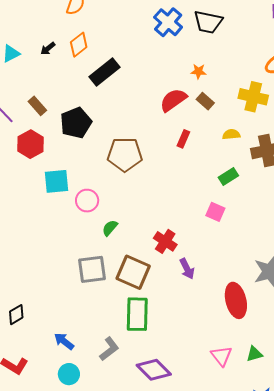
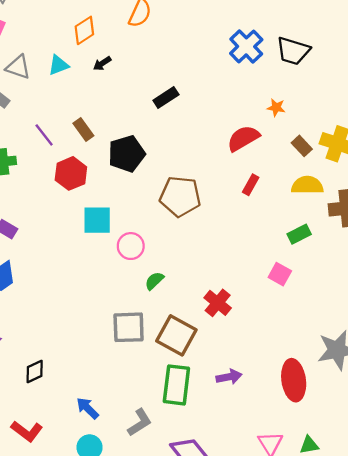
orange diamond: (79, 45) -> (84, 30), moved
black rectangle: (104, 72) -> (166, 97), size x0.7
brown rectangle: (205, 101) -> (302, 146), moved
yellow semicircle: (231, 134) -> (307, 185), size x1.5
purple arrow: (187, 269) -> (229, 377), moved, turned -80

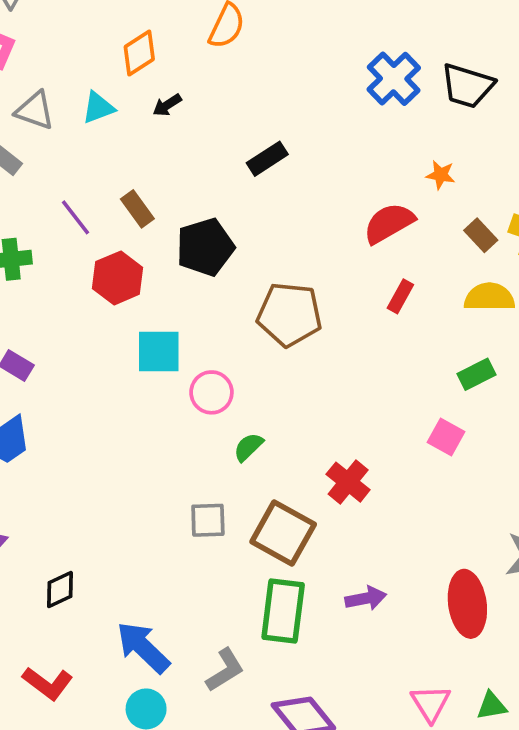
gray square: (129, 327) -> (208, 520), size x0.7
blue arrow: (88, 408) -> (143, 647), size x1.5

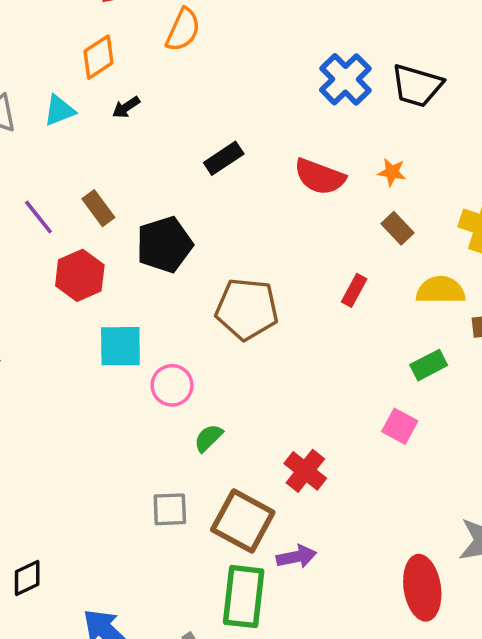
red semicircle: (389, 223) -> (320, 177), moved, turned -129
brown rectangle: (481, 235) -> (397, 228), moved
purple arrow: (366, 598) -> (296, 557), moved

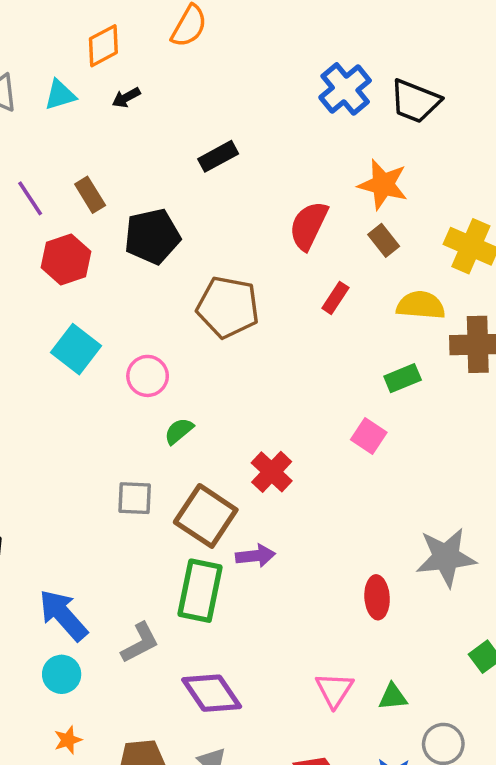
orange star: (392, 172) -> (383, 185), size x1.8
red semicircle: (320, 177) -> (308, 226), moved, turned 90
cyan square: (120, 346) -> (76, 349), moved, turned 33
red ellipse: (422, 588) -> (377, 597), size x0.7

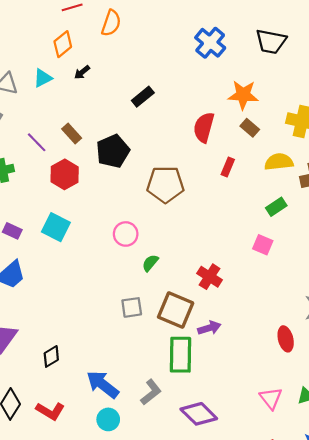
black trapezoid: (415, 101) -> (271, 41), moved
cyan square: (76, 349) -> (56, 227), moved

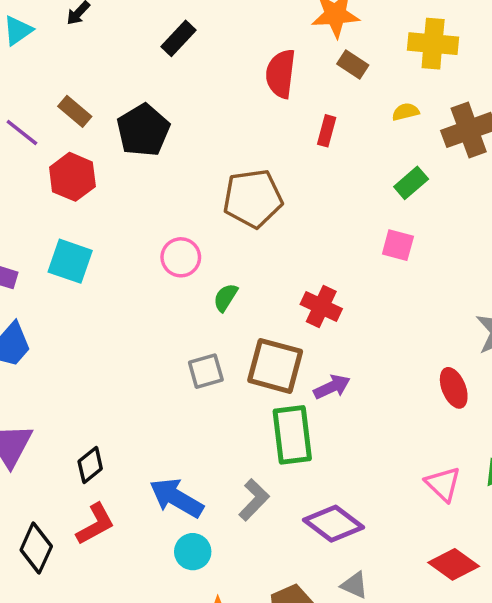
yellow semicircle: (279, 162) -> (406, 112), size x0.6
brown pentagon: (165, 184) -> (253, 198), moved
red L-shape: (50, 411) -> (95, 524), moved, turned -52

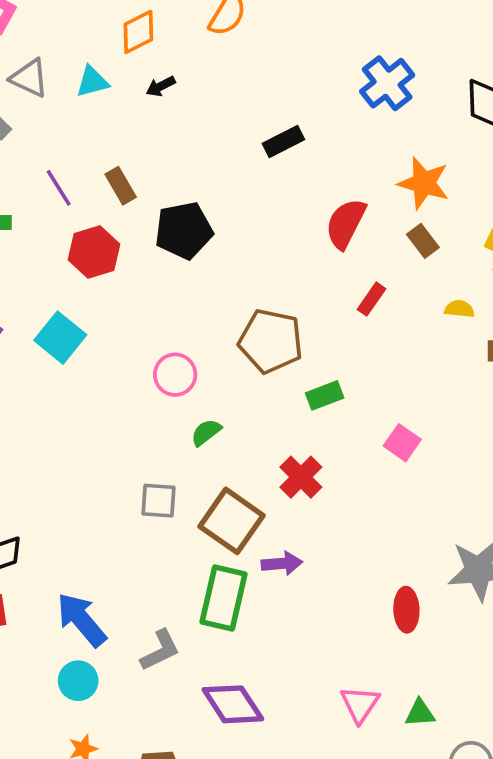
black rectangle: (179, 38) -> (283, 142), moved
green rectangle: (411, 183) -> (325, 395), moved

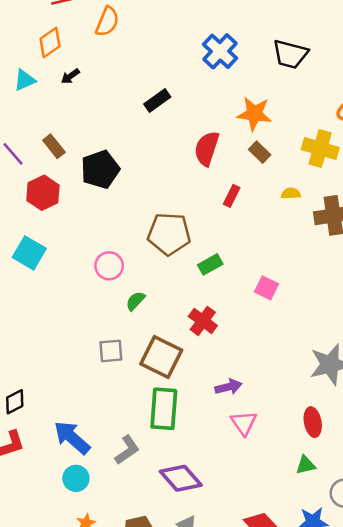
purple arrow: (282, 563) -> (228, 387), moved
red ellipse: (406, 610) -> (313, 422), moved
pink triangle: (360, 704) -> (244, 423), moved

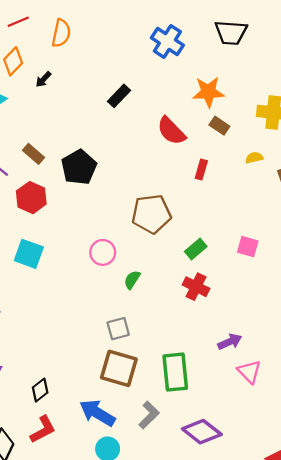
black arrow: (70, 76) -> (43, 79), moved
red semicircle: (207, 148) -> (171, 131), turned -52
green rectangle: (210, 264) -> (196, 249), moved
brown square: (161, 357) -> (119, 368), moved

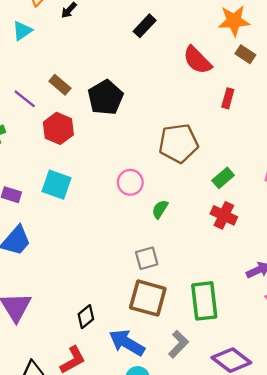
black diamond: (40, 390) -> (86, 317), moved

